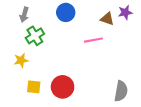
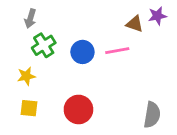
blue circle: (66, 12) -> (82, 52), moved
yellow square: (34, 87) -> (29, 108), moved

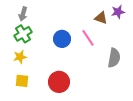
green cross: (44, 45) -> (23, 34), moved
pink line: (117, 51) -> (88, 38), turned 66
gray semicircle: (152, 115) -> (114, 58), moved

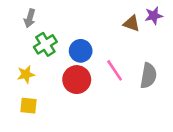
green cross: (23, 34) -> (45, 44), moved
pink line: (88, 38) -> (115, 70), moved
red circle: (59, 82) -> (77, 80), moved

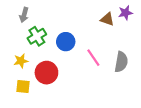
red circle: (77, 80) -> (46, 73), moved

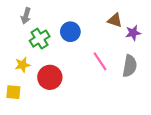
purple star: (125, 13) -> (133, 33), moved
blue circle: (66, 42) -> (70, 32), moved
yellow square: (23, 86) -> (13, 92), moved

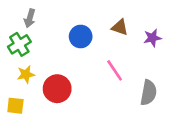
brown triangle: (115, 20) -> (120, 27), moved
green cross: (40, 39) -> (19, 44), moved
gray semicircle: (130, 66) -> (148, 93), moved

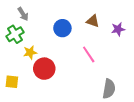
gray arrow: (30, 18) -> (23, 14), turned -48
yellow star: (26, 74) -> (30, 52), moved
gray semicircle: (148, 93) -> (109, 89), moved

